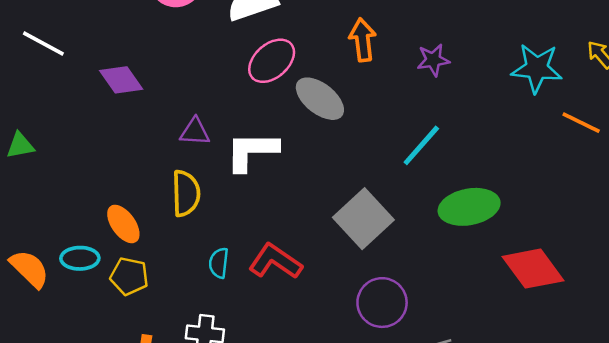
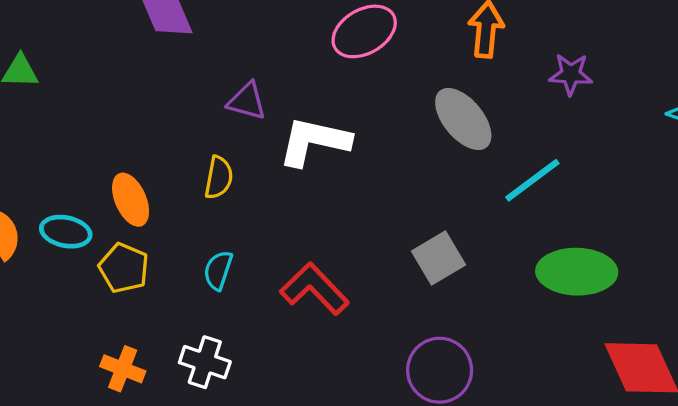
gray ellipse: (320, 99) -> (463, 119), moved
yellow semicircle: (186, 193) -> (219, 177), size x0.7
gray square: (363, 219) -> (438, 258), size x0.7
cyan semicircle: (219, 263) -> (218, 270), moved

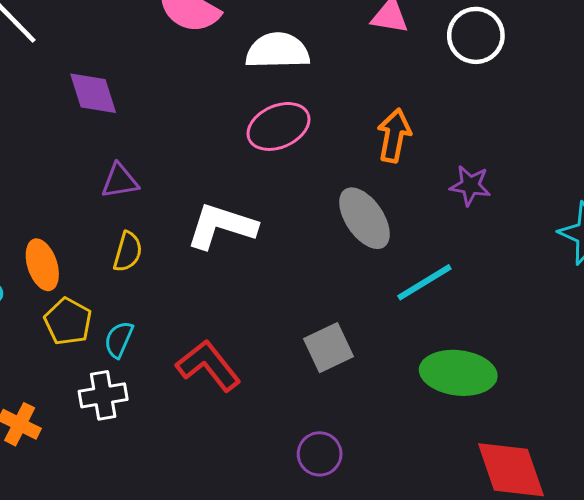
purple triangle: (247, 101) -> (120, 181), moved, turned -30
yellow pentagon: (124, 268) -> (68, 322), moved
white cross: (205, 362) -> (103, 395), moved, turned -33
purple circle: (440, 370) -> (320, 454), size x0.7

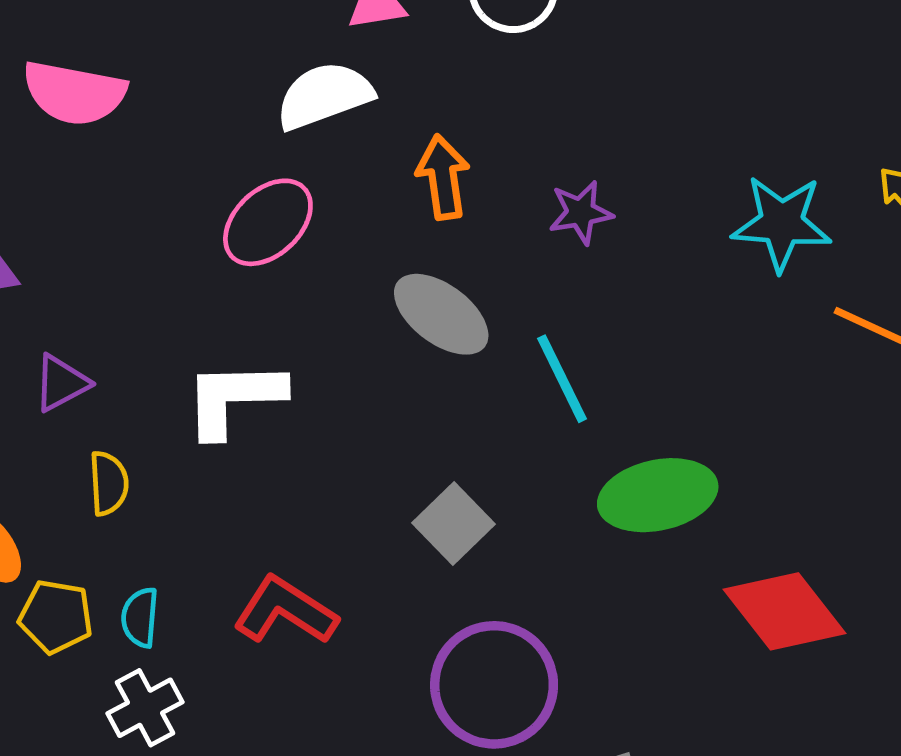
white semicircle: (278, 51) -> (324, 96), moved
cyan line: (424, 282) -> (562, 379), turned -66
purple circle: (320, 454) -> (494, 685), size x1.8

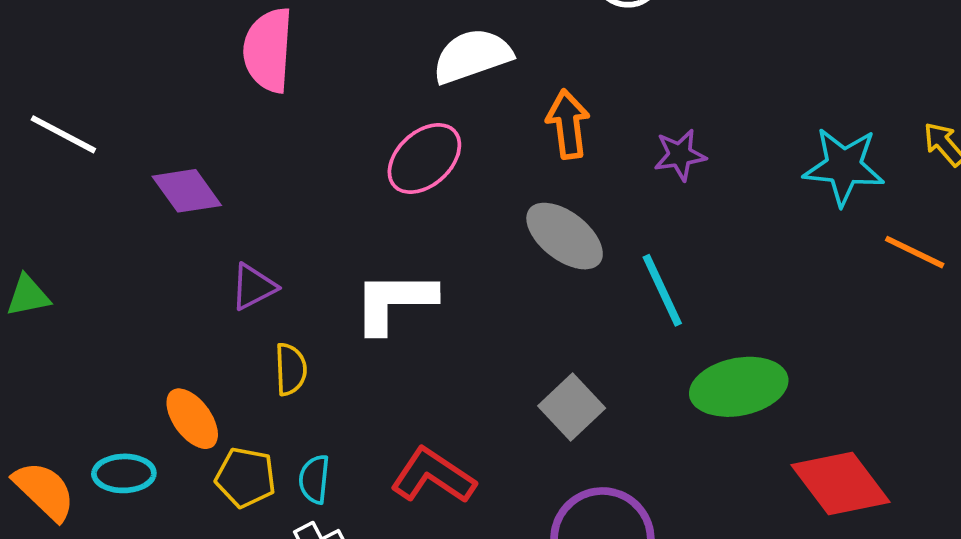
pink semicircle: (74, 93) -> (268, 50), turned 82

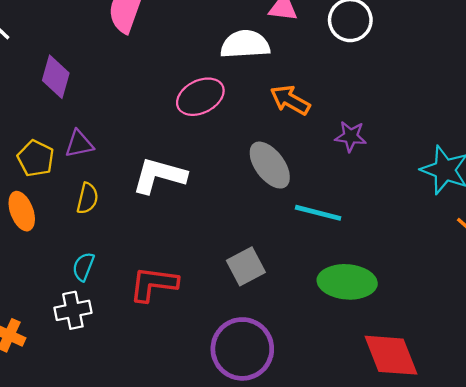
orange arrow: (568, 124) -> (290, 100), turned -69
purple diamond: (187, 191) -> (56, 77), turned 36
cyan line: (662, 290) -> (318, 213), turned -66
red L-shape: (433, 476) -> (153, 284), turned -42
yellow pentagon: (246, 477) -> (36, 158), moved

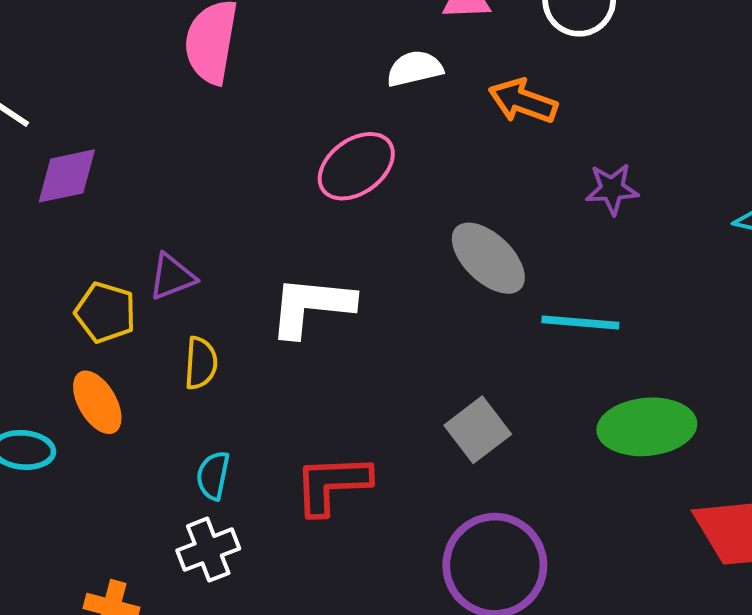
white semicircle: (245, 44) -> (415, 69), size x0.7
purple diamond: (56, 77) -> (67, 176), moved, turned 72
orange arrow: (290, 100) -> (523, 101), moved

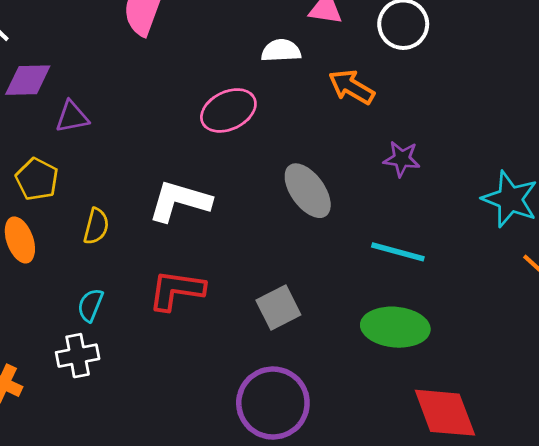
purple triangle: (172, 277) -> (72, 117), moved
cyan line: (580, 323) -> (398, 252), moved
red L-shape: (332, 484) -> (176, 290), moved

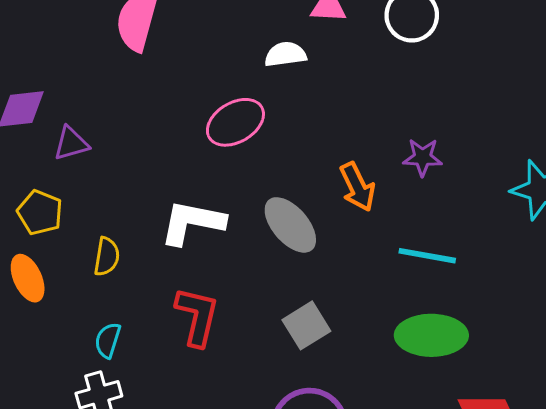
orange arrow: (352, 87) -> (357, 187), moved, turned -141
gray ellipse: (308, 191) -> (290, 225), moved
red L-shape: (176, 290) -> (197, 316), turned 100

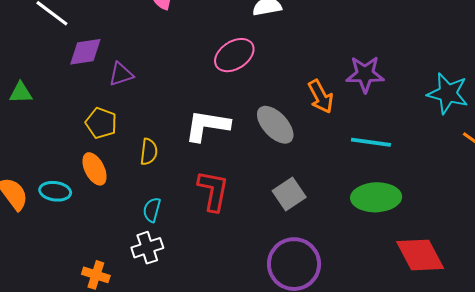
purple star: (423, 157) -> (365, 74), size x1.4

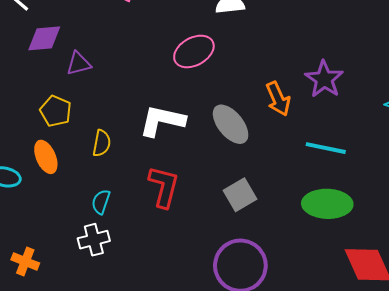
purple star: (365, 74) -> (324, 79), turned 30
orange cross: (96, 275) -> (25, 261), moved

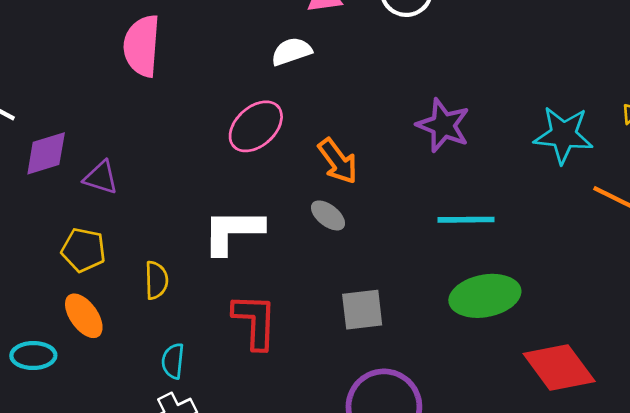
purple triangle: (79, 63) -> (101, 177), turned 44
orange arrow: (278, 99) -> (338, 161), moved
gray ellipse: (231, 124) -> (328, 215), size x0.6
gray square: (240, 195) -> (362, 310), turned 36

